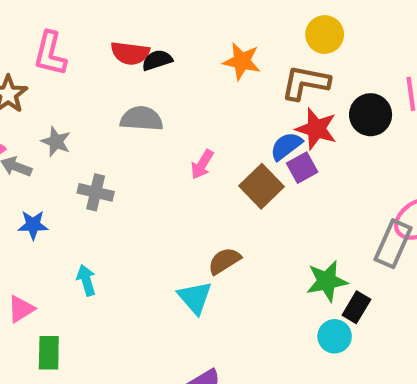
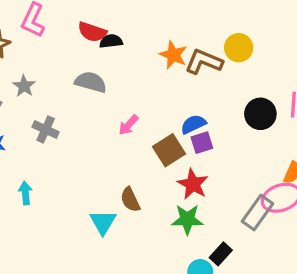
brown L-shape: (305, 83) -> (204, 62), moved
red star: (316, 129) -> (193, 184), moved
brown semicircle: (224, 261) -> (130, 200), turned -95
green star: (327, 281) -> (187, 219), moved

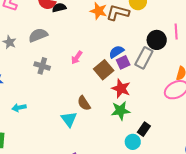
gray semicircle: (91, 82) -> (38, 35), moved, turned -30
gray cross: (46, 129) -> (42, 66), moved
cyan arrow: (25, 193) -> (19, 108), turned -88
gray rectangle: (257, 212) -> (144, 58), moved

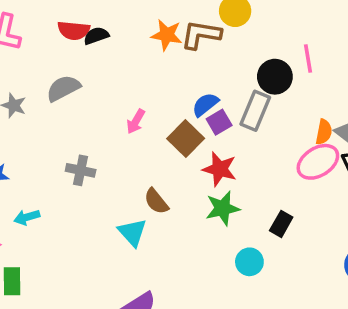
gray cross: (42, 66) -> (81, 170), moved
cyan arrow: (19, 108) -> (27, 217), moved
black rectangle: (144, 129) -> (281, 224), moved

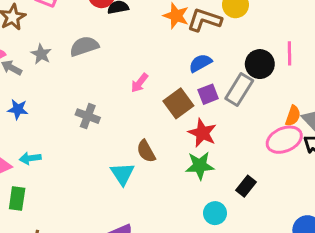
blue semicircle: (205, 104) -> (200, 63), moved
cyan arrow: (27, 217) -> (30, 158), moved

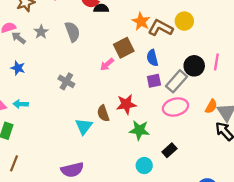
gray semicircle: (84, 46) -> (72, 32), turned 78
blue semicircle: (200, 63) -> (152, 58), turned -84
brown square: (178, 103) -> (124, 48), moved
red star: (202, 133) -> (126, 104), moved, turned 30
pink ellipse: (284, 140) -> (175, 107), moved

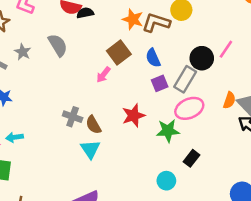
pink line: (216, 62) -> (226, 49), turned 35
gray cross: (66, 81) -> (73, 117), moved
brown semicircle: (103, 113) -> (93, 125), moved
green star: (139, 130) -> (168, 131), moved

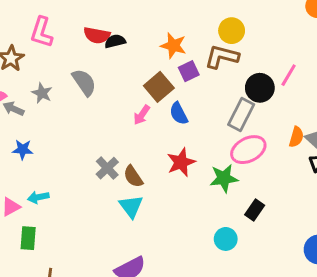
brown L-shape: (156, 23) -> (222, 57), moved
blue semicircle: (153, 58) -> (179, 113), moved
purple square: (160, 83) -> (189, 71), moved
gray cross: (73, 117) -> (107, 168), turned 30

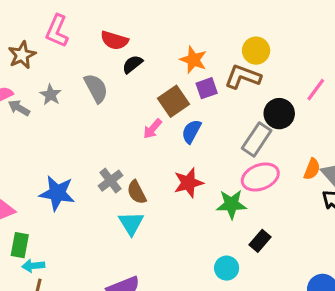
black semicircle: (115, 41) -> (132, 64), moved, turned -30
pink line: (289, 75) -> (316, 90), moved
blue semicircle: (179, 113) -> (191, 131), turned 50
blue star: (23, 150) -> (57, 193), moved, size x1.6
cyan arrow: (38, 197) -> (33, 266), moved

